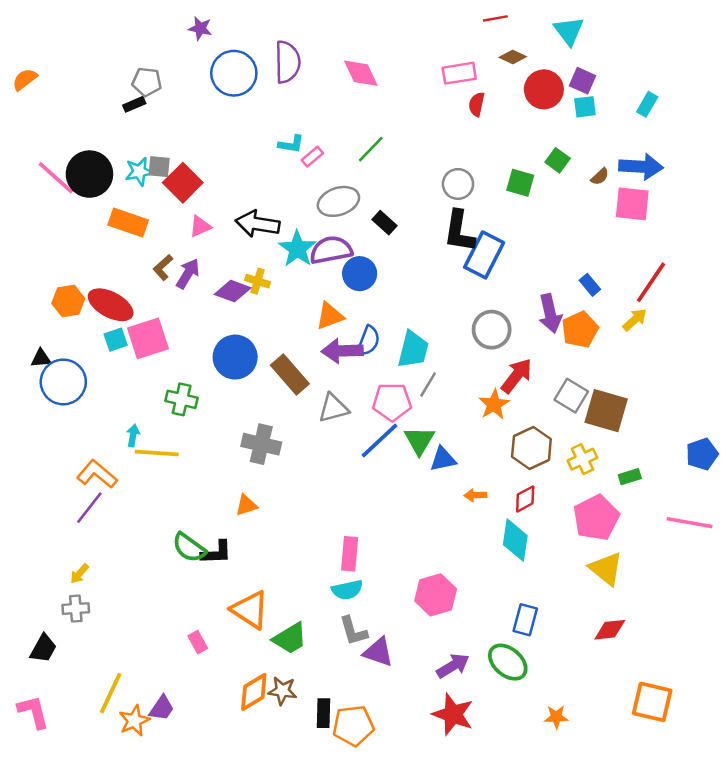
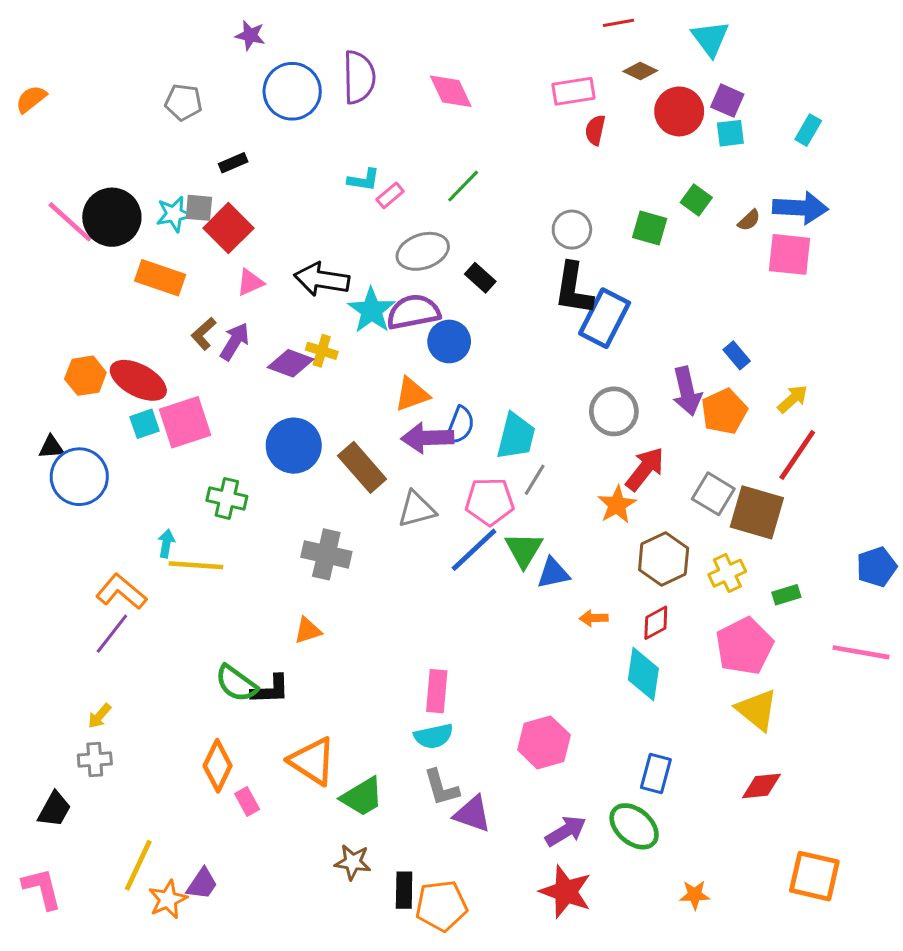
black rectangle: (134, 104) -> (233, 163), moved
red line: (651, 282) -> (797, 455), moved
orange diamond: (254, 692) -> (218, 766), moved, turned -33

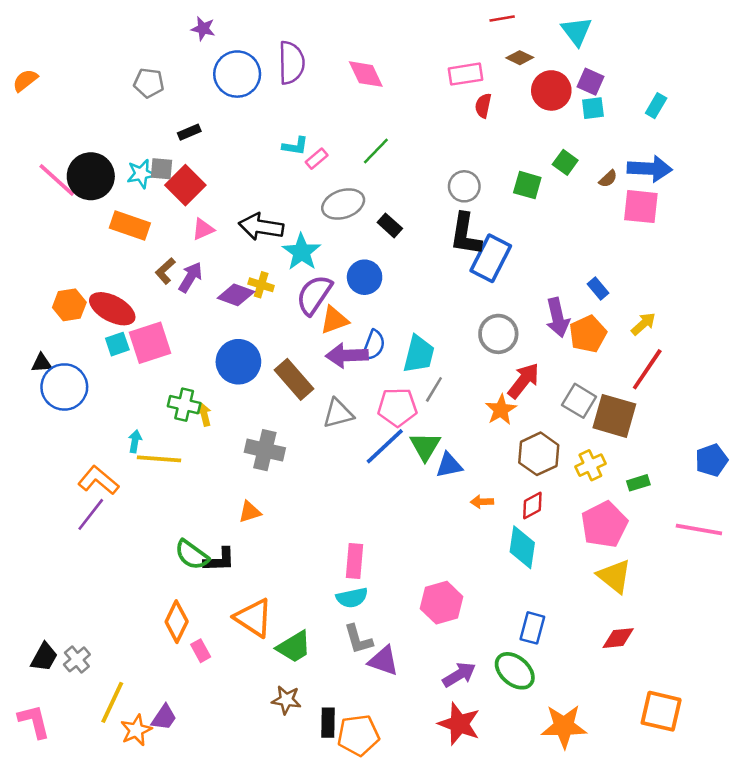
purple semicircle: (413, 312) -> (314, 295), moved, turned -45
yellow arrow: (99, 716) -> (204, 415), moved, turned 125
gray cross: (95, 760) -> (77, 659), moved, turned -36
orange star: (695, 895) -> (564, 726), size x1.8

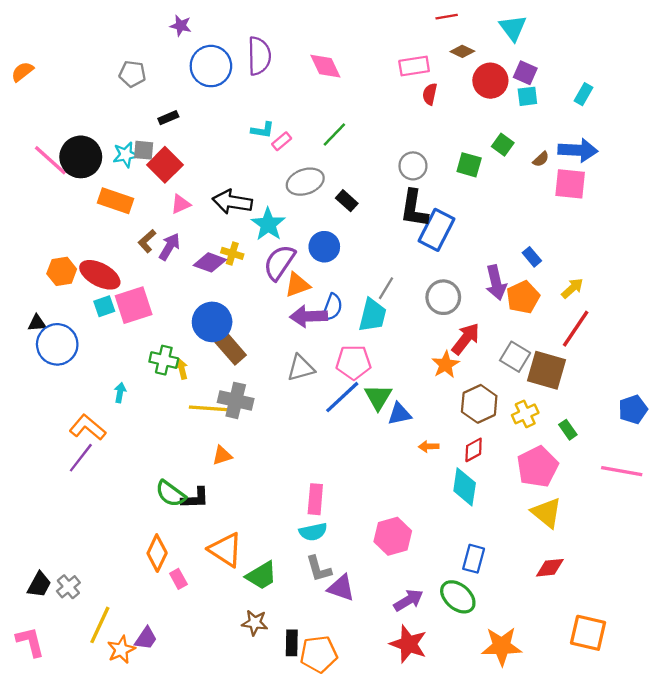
brown rectangle: (294, 379) -> (229, 347), moved
gray line: (434, 389) -> (386, 288), moved
yellow line: (159, 459) -> (209, 408), moved
green rectangle: (638, 483) -> (568, 430), turned 72

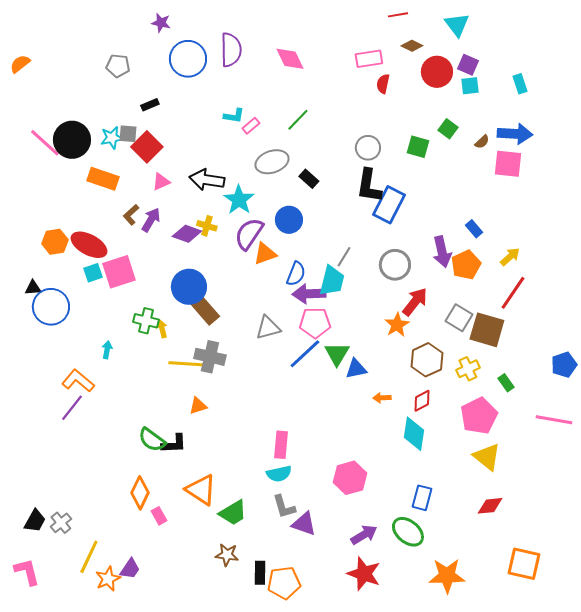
cyan rectangle: (584, 94) -> (520, 84), turned -48
purple arrow: (309, 316) -> (309, 294), moved

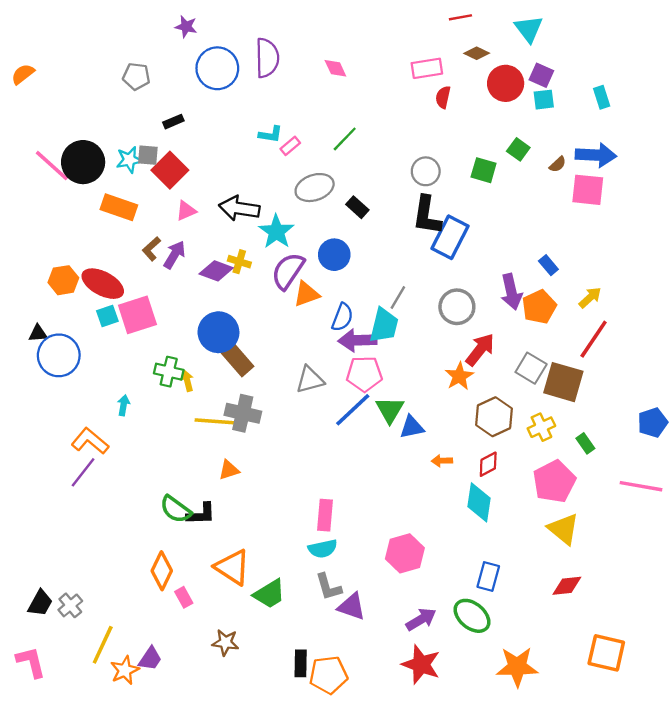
pink diamond: (290, 59) -> (335, 68), size x0.7
brown star: (227, 555) -> (225, 642), moved

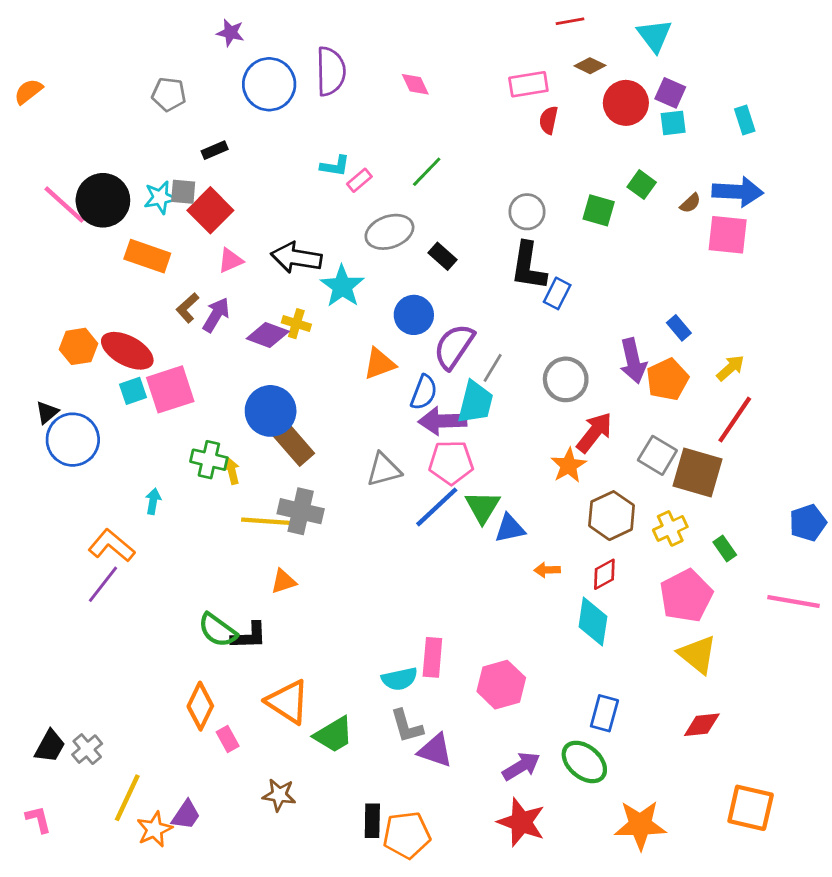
blue rectangle: (450, 237) -> (557, 293), size x0.6
purple semicircle: (288, 271) -> (454, 346), moved
black triangle: (38, 333) -> (47, 412), turned -36
pink rectangle: (325, 515) -> (432, 657), moved
pink L-shape: (31, 662) -> (38, 819), size x0.7

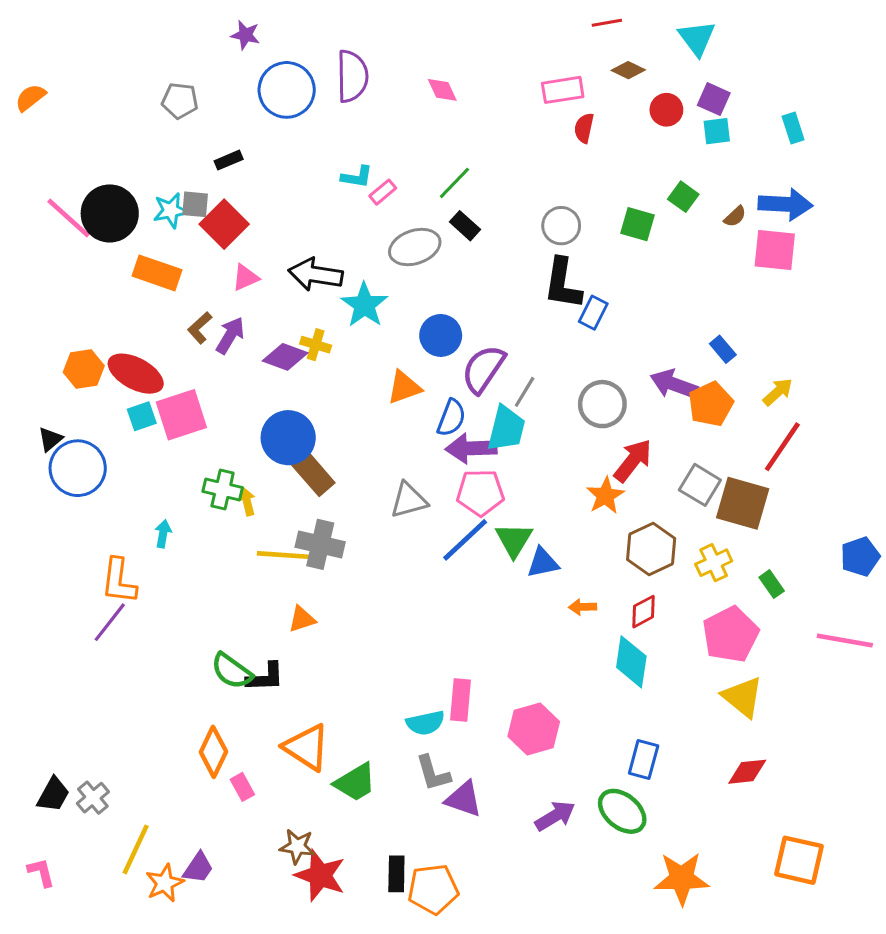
red circle: (626, 103) -> (666, 110), size x0.7
black rectangle: (442, 256) -> (465, 226), moved
purple arrow: (633, 361) -> (674, 384), turned 123
orange L-shape: (112, 546) -> (119, 581), turned -123
red star: (521, 822) -> (320, 875), moved

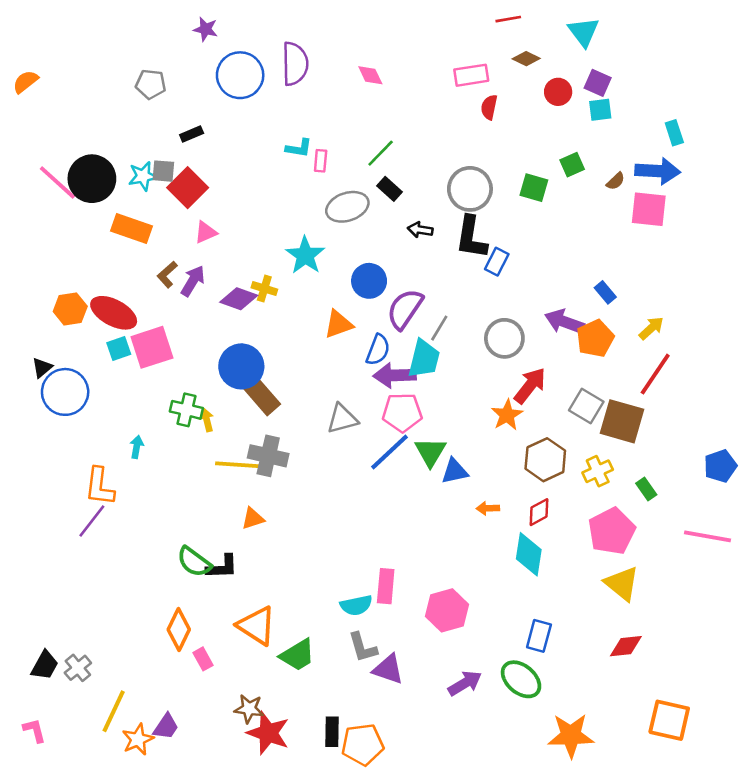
cyan rectangle: (793, 128) -> (674, 133), moved
pink rectangle: (383, 192) -> (321, 161), turned -45
green square: (683, 197) -> (572, 165), turned 30
gray circle: (561, 226) -> (470, 189), size x1.4
black arrow: (316, 274) -> (420, 230), moved, size x0.6

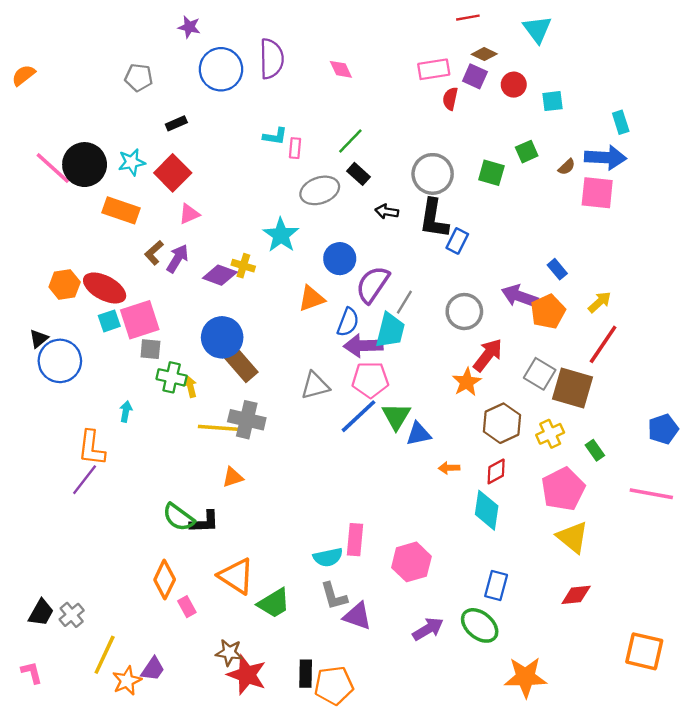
purple square: (598, 83) -> (475, 76), moved
gray square: (163, 171) -> (150, 349), moved
orange square: (669, 720) -> (644, 651), moved

